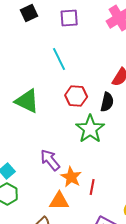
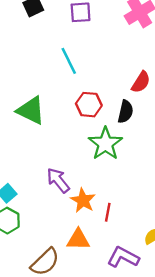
orange triangle: (59, 201) -> (78, 239), moved

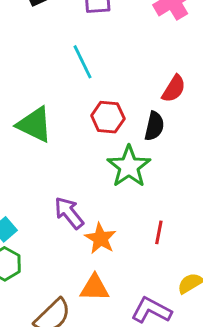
red line: (108, 212) -> (159, 232), moved

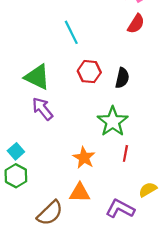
red semicircle: (174, 89) -> (136, 24), moved
green star: (129, 167) -> (113, 122), moved
purple arrow: (69, 213) -> (43, 109), moved

